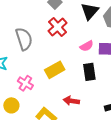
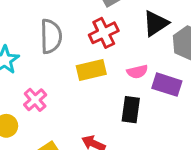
yellow rectangle: (55, 70) -> (91, 70), moved

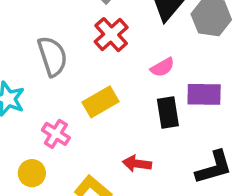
yellow rectangle: (91, 70) -> (100, 102), moved
purple rectangle: (167, 85) -> (204, 94), moved

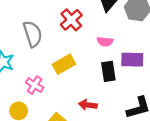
pink semicircle: (162, 67) -> (105, 42), turned 35

